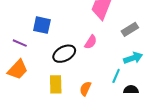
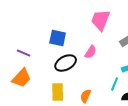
blue square: (42, 25) -> (58, 38), moved

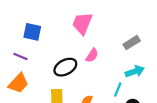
pink trapezoid: (101, 20) -> (82, 23), moved
blue square: (58, 38) -> (32, 32), moved

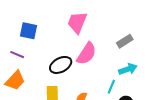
pink semicircle: (92, 55) -> (86, 54), size x1.6

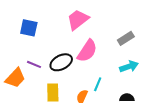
pink trapezoid: (77, 23) -> (78, 20), turned 30
purple line: (17, 55) -> (34, 64), moved
cyan line: (111, 87) -> (98, 84), moved

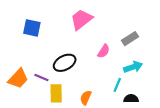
pink semicircle: (87, 51) -> (104, 51), moved, size x0.6
purple line: (34, 64) -> (41, 78), moved
cyan line: (98, 84) -> (117, 85), moved

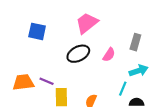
gray rectangle: (130, 39) -> (135, 42), turned -42
black ellipse: (65, 63) -> (78, 54), moved
orange trapezoid: (18, 79) -> (23, 82), turned -140

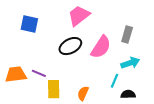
pink semicircle: (109, 55) -> (101, 47), size x1.6

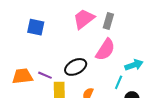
gray rectangle: (127, 34) -> (108, 21), moved
black ellipse: (70, 46) -> (76, 67), moved

